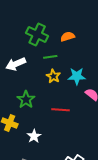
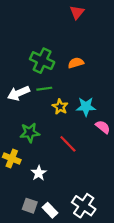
green line: (50, 57) -> (44, 89), moved
green star: (26, 100) -> (30, 133), turned 30
red line: (60, 110) -> (68, 144), turned 42

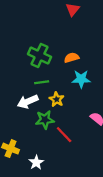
white arrow: (18, 93) -> (28, 101), moved
cyan star: (86, 107) -> (81, 79), moved
green star: (30, 133) -> (45, 120), moved

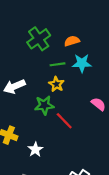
green cross: (39, 55) -> (39, 39), turned 30
green line: (42, 82) -> (58, 64), moved
white arrow: (28, 101) -> (14, 86), moved

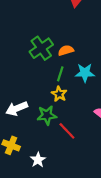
orange semicircle: (72, 41) -> (66, 50), moved
green line: (58, 64) -> (60, 74), turned -64
white arrow: (14, 86) -> (17, 109), moved

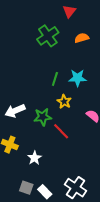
green cross: (41, 48) -> (48, 36), moved
orange semicircle: (66, 50) -> (82, 38), moved
yellow star: (59, 94) -> (64, 102), moved

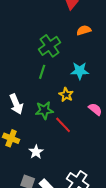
green cross: (48, 36) -> (49, 46), moved
green line: (55, 79) -> (42, 72), moved
white arrow: (15, 111) -> (16, 104), turned -90

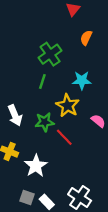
orange semicircle: (84, 30) -> (86, 38), turned -48
yellow star: (66, 95) -> (68, 106), size x1.5
white star: (36, 152) -> (36, 166), size x1.5

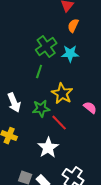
orange semicircle: (86, 38) -> (73, 26), moved
cyan star: (82, 80) -> (70, 54), moved
white star: (36, 166) -> (48, 148), moved

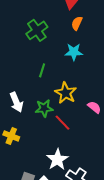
green cross: (46, 47) -> (37, 30), moved
white star: (48, 148) -> (57, 160), moved

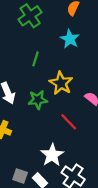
cyan star: (74, 52) -> (70, 39), turned 30
red line: (63, 123) -> (69, 122), moved

